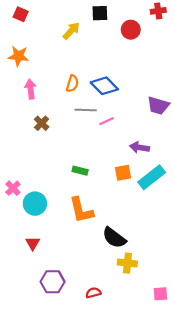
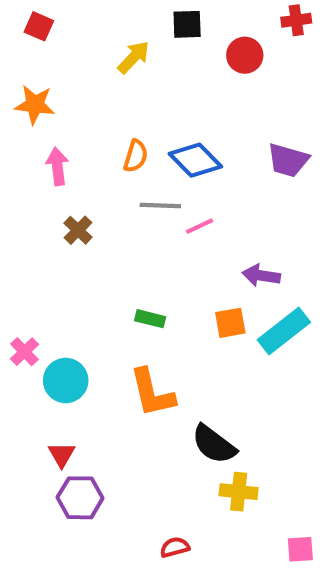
purple trapezoid: (158, 106) -> (288, 160), moved
purple hexagon: (53, 282) -> (80, 498), moved

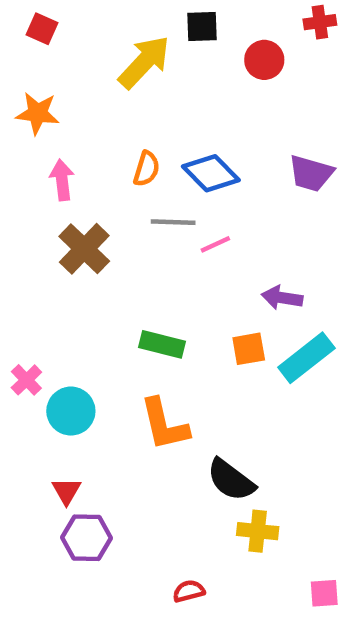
yellow arrow: (134, 57) -> (144, 62), size x1.5
brown cross: (78, 230) -> (84, 249), size x1.6
green rectangle: (150, 319) -> (162, 344), size x1.4

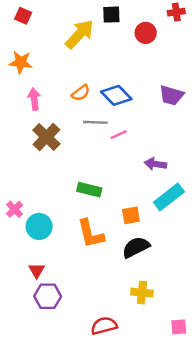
orange semicircle: (146, 169) -> (81, 93), turned 36
orange square: (249, 349) -> (131, 215), moved
black semicircle: (231, 480) -> (136, 247), moved, turned 116
red semicircle: (189, 591) -> (104, 326), size x1.5

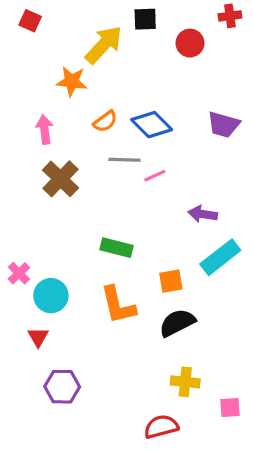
orange star: (21, 62) -> (72, 81), moved
red triangle: (37, 271) -> (38, 337), moved
red semicircle: (104, 326) -> (161, 427), moved
pink square: (179, 327) -> (230, 407), moved

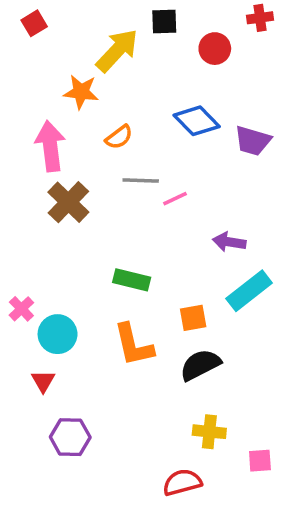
red square: (30, 21) -> (34, 23), turned 35
blue diamond: (152, 125) -> (197, 121), moved
pink arrow: (45, 129) -> (50, 146), size x1.5

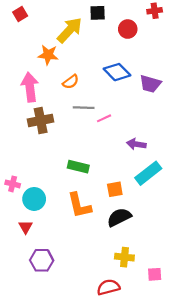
brown cross: (68, 202) -> (41, 120), turned 35
pink cross: (21, 309) -> (13, 184), turned -32

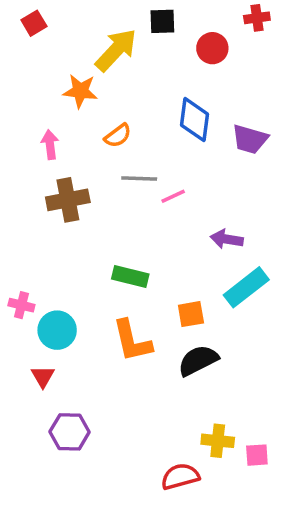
blue diamond: (117, 72) -> (195, 120), turned 52
pink arrow: (30, 87) -> (50, 145), size x0.6
yellow cross: (124, 257) -> (218, 441), moved

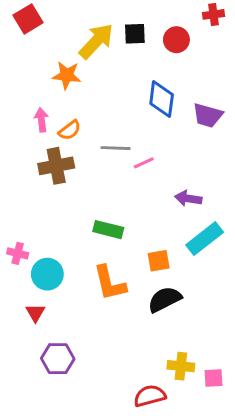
black square: (162, 21) -> (135, 34), moved
red square: (34, 23) -> (28, 19), size x1.4
orange semicircle: (118, 136) -> (70, 130), moved

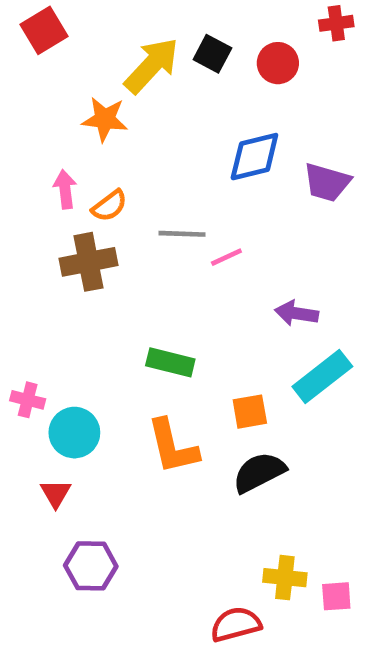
black square: (135, 34) -> (212, 54), turned 30
blue diamond: (162, 99) -> (254, 157), turned 69

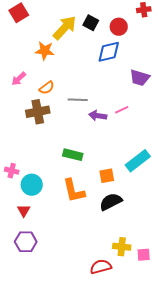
blue diamond: (254, 157) -> (109, 52), moved
pink arrow: (65, 189) -> (19, 79), moved, turned -126
pink line: (226, 257) -> (122, 110), moved
purple arrow: (297, 313) -> (98, 116), moved
purple hexagon: (91, 566) -> (26, 242), moved

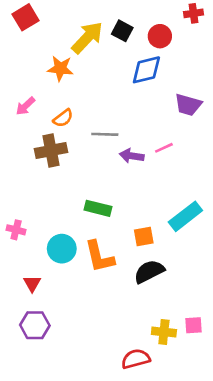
cyan circle: (32, 185) -> (62, 249), moved
pink square: (144, 255) -> (194, 325), moved

